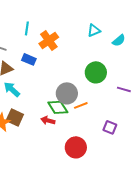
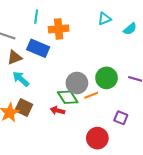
orange cross: (49, 40) -> (59, 29), turned 30
blue rectangle: (29, 59) -> (38, 48), size x1.5
green circle: (96, 72) -> (107, 78), moved
red circle: (76, 147) -> (97, 138), moved

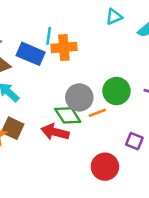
cyan line: (36, 17) -> (49, 36), moved
orange cross: (59, 29) -> (64, 47), moved
red arrow: (58, 111) -> (55, 132), size x1.5

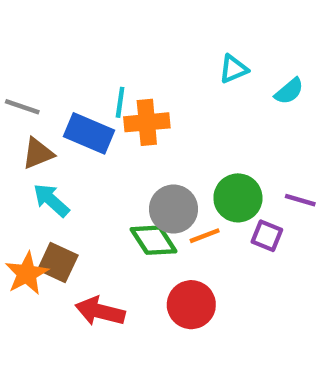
red arrow: (55, 132) -> (100, 311), moved
purple square: (134, 141) -> (267, 236), moved
red circle: (105, 167) -> (191, 305), moved

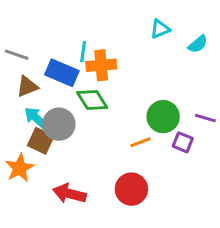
gray circle: (173, 209) -> (59, 124), moved
green diamond: (153, 240) -> (92, 100), moved
brown square: (58, 262) -> (41, 141), moved

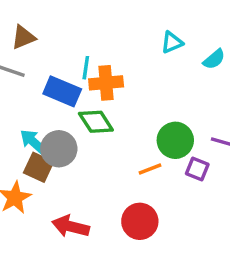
brown triangle: (27, 86) -> (23, 37), moved

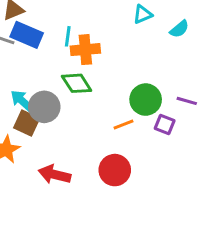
blue rectangle: (62, 91) -> (27, 35), moved

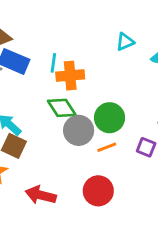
green circle: (146, 100) -> (110, 118), moved
gray circle: (44, 107) -> (79, 130), moved

